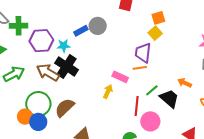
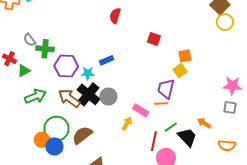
gray circle: (98, 26) -> (108, 97), moved

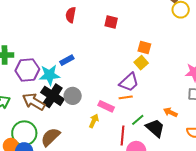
red square: (154, 39) -> (111, 22), moved
orange square: (185, 56) -> (144, 47), turned 32
cyan star: (88, 73) -> (50, 75), size x1.5
purple trapezoid: (166, 89) -> (129, 82), turned -140

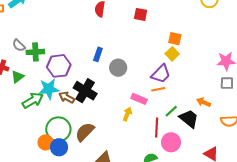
blue rectangle: (67, 60) -> (98, 54), turned -40
cyan star: (50, 75) -> (49, 89), moved
gray circle: (73, 96) -> (118, 68), moved
brown arrow: (34, 102) -> (67, 97), size x0.7

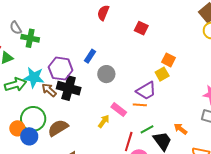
purple hexagon: (59, 66) -> (61, 69), moved
black cross: (85, 91) -> (69, 88), turned -30

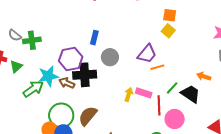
gray circle: (106, 74) -> (110, 57), moved
purple trapezoid: (146, 91) -> (147, 54), moved
pink rectangle: (119, 110) -> (144, 93), moved

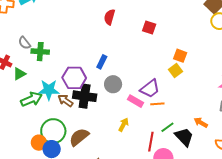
pink rectangle: (144, 93) -> (135, 101), moved

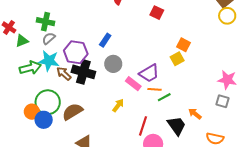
gray semicircle: (24, 43) -> (49, 38), moved, turned 80
green line: (167, 127) -> (164, 97), moved

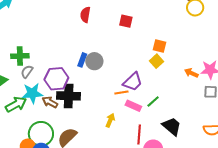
gray circle: (113, 64) -> (94, 61), moved
pink rectangle: (133, 84) -> (133, 106), moved
orange line: (154, 89) -> (121, 93), moved
orange arrow: (195, 114) -> (191, 73), moved

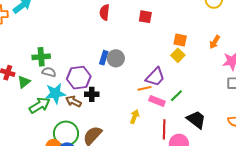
gray semicircle: (27, 72) -> (49, 72), turned 72
orange arrow: (191, 73) -> (215, 42), moved, turned -80
black cross: (69, 96) -> (92, 94), size x0.6

